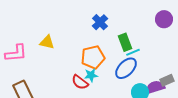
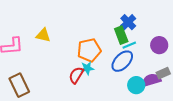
purple circle: (164, 19) -> (159, 45), moved
blue cross: (100, 22) -> (128, 22), moved
red semicircle: (80, 82) -> (76, 75), turned 84

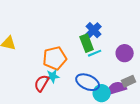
blue ellipse: (122, 61) -> (88, 82), moved, turned 70

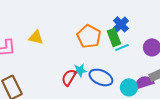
orange pentagon: (55, 58) -> (89, 36), moved, turned -30
blue ellipse: (88, 82) -> (101, 77), moved

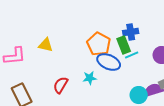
blue cross: (121, 24) -> (131, 32), turned 35
red semicircle: (69, 77) -> (61, 85), moved
blue ellipse: (101, 77) -> (109, 62), moved

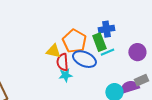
yellow triangle: (46, 45) -> (53, 51), moved
red semicircle: (61, 85) -> (62, 62), moved, turned -36

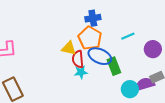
blue cross: (106, 29) -> (93, 18), moved
green rectangle: (99, 42) -> (114, 66), moved
cyan line: (107, 52) -> (128, 36), moved

